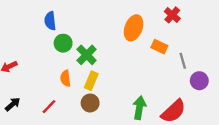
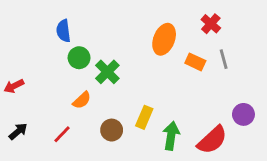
gray line: (183, 61) -> (224, 59), moved
orange semicircle: (65, 78) -> (82, 100), turned -126
yellow rectangle: (91, 81) -> (144, 117), moved
purple circle: (199, 81) -> (243, 114), moved

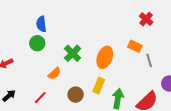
orange ellipse: (164, 39) -> (105, 57), moved
green circle: (79, 58) -> (37, 43), moved
gray line: (224, 59) -> (149, 60), moved

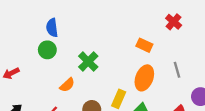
orange rectangle: (135, 46) -> (144, 45), moved
orange ellipse: (105, 57) -> (144, 78), moved

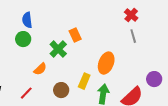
orange rectangle: (144, 45) -> (75, 35), moved, turned 40
gray line: (177, 70) -> (133, 36), moved

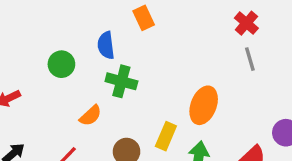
blue semicircle: (27, 20) -> (106, 45), moved
orange rectangle: (75, 35) -> (144, 18), moved
green cross: (58, 49) -> (121, 81), turned -30

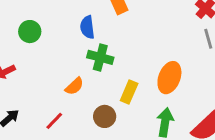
green circle: (61, 64) -> (30, 32), moved
yellow rectangle: (166, 136) -> (129, 92), moved

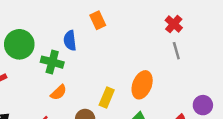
green circle: (30, 32) -> (19, 44), size x1.5
green cross: (100, 57) -> (52, 62), moved

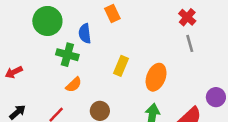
green circle: (19, 44) -> (47, 21), moved
yellow rectangle: (107, 98) -> (121, 66), moved

